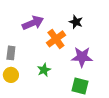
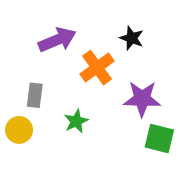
gray rectangle: (11, 53) -> (35, 95), moved
green square: (80, 86) -> (159, 139), moved

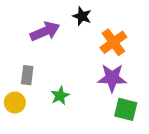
black star: (132, 38) -> (82, 16), moved
orange cross: (97, 68) -> (113, 42), moved

